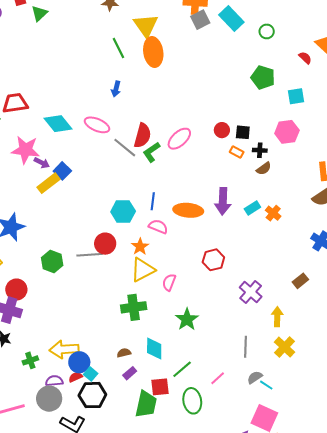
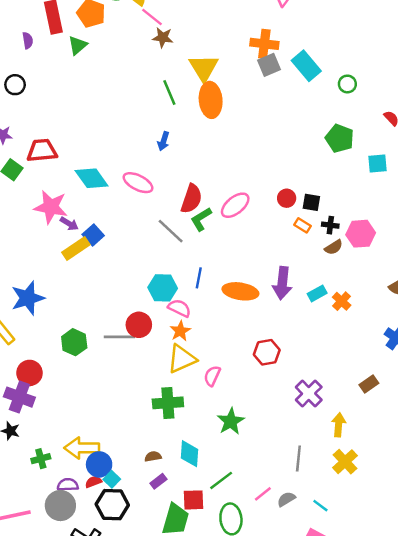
pink hexagon: (287, 132) -> (361, 234), moved
gray line: (125, 148) -> (171, 231), moved
pink semicircle: (158, 227) -> (179, 308), moved
gray semicircle: (255, 377) -> (286, 499), moved

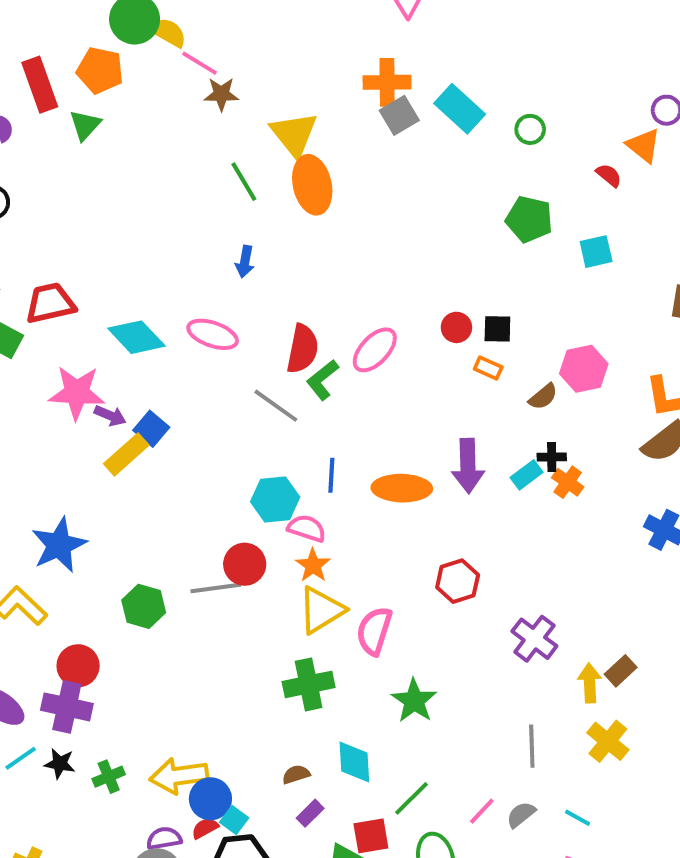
black cross: (330, 225) -> (552, 457), moved
pink semicircle: (212, 376) -> (374, 631), size x1.4
brown rectangle: (369, 384) -> (621, 671), moved
green cross: (41, 459) -> (109, 777), moved

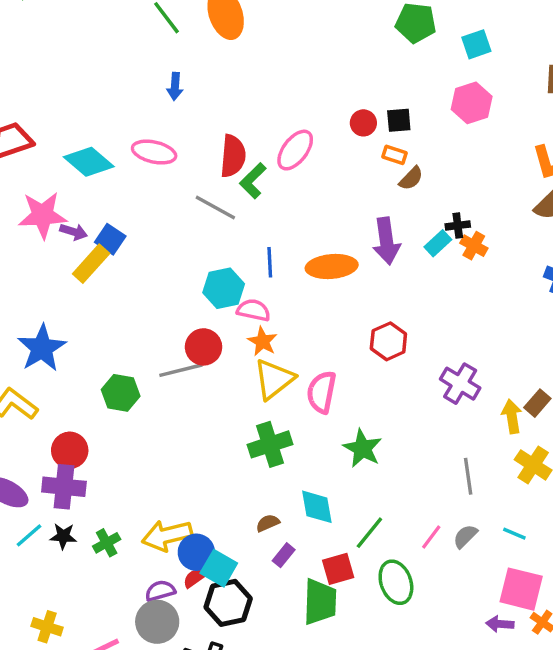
pink hexagon: (584, 369) -> (472, 103), moved
brown semicircle: (543, 397) -> (411, 178), moved
cyan square: (234, 820) -> (219, 568), size x1.5

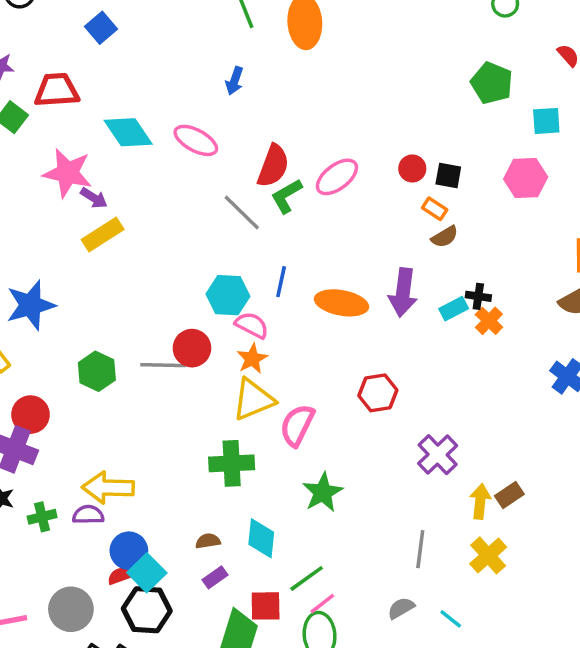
blue square: (110, 239) -> (101, 28), moved
yellow arrow: (167, 535) -> (108, 488), moved
pink line: (431, 537) -> (322, 604), moved
purple semicircle: (160, 591) -> (88, 515), moved

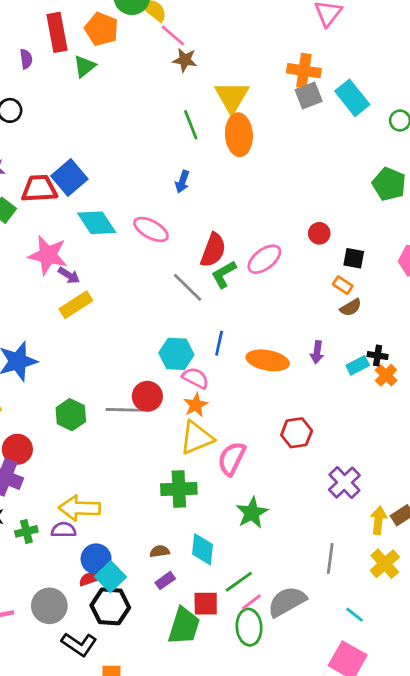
blue square: (101, 28) -> (69, 178), moved, size x1.4
red circle: (412, 168) -> (319, 233), moved
purple arrow: (403, 292) -> (317, 352), size x0.6
gray semicircle: (401, 608) -> (287, 602), moved, size x1.8

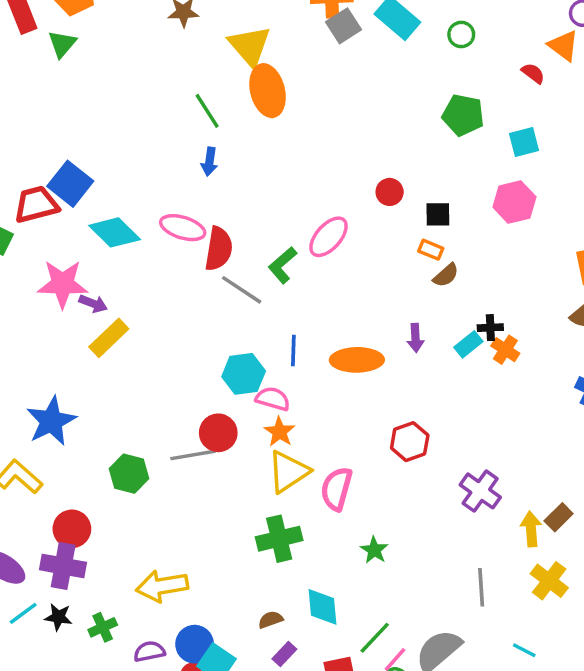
green line: (191, 125) -> (207, 111), moved
red semicircle: (213, 250) -> (219, 249), moved
green star: (252, 513) -> (374, 550), size x0.7
purple semicircle: (64, 530) -> (149, 651), moved

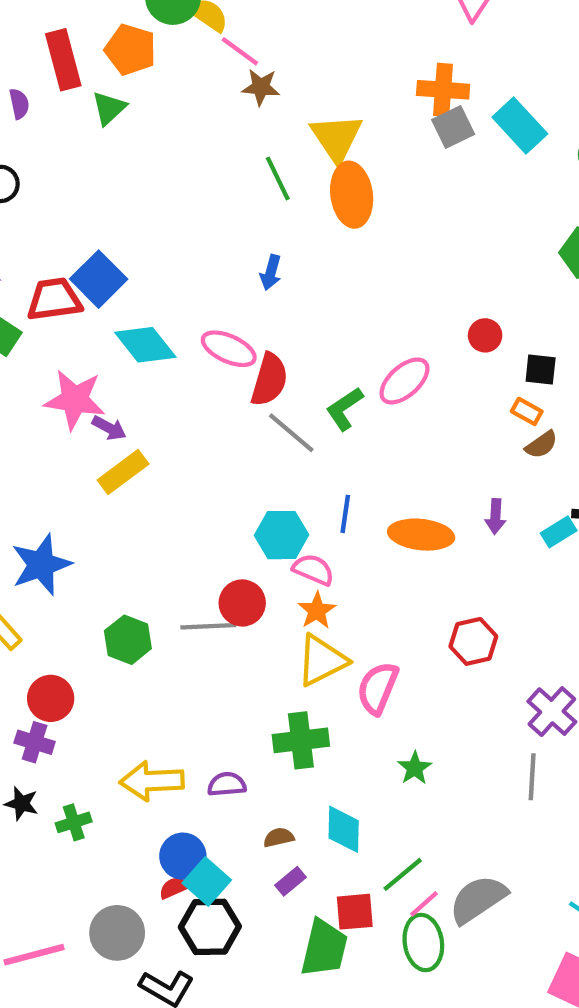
green line: (207, 111) -> (278, 179), moved
purple cross: (63, 566) -> (35, 742), size x0.7
gray line: (481, 587) -> (532, 777), moved
purple semicircle: (149, 651) -> (227, 784), moved

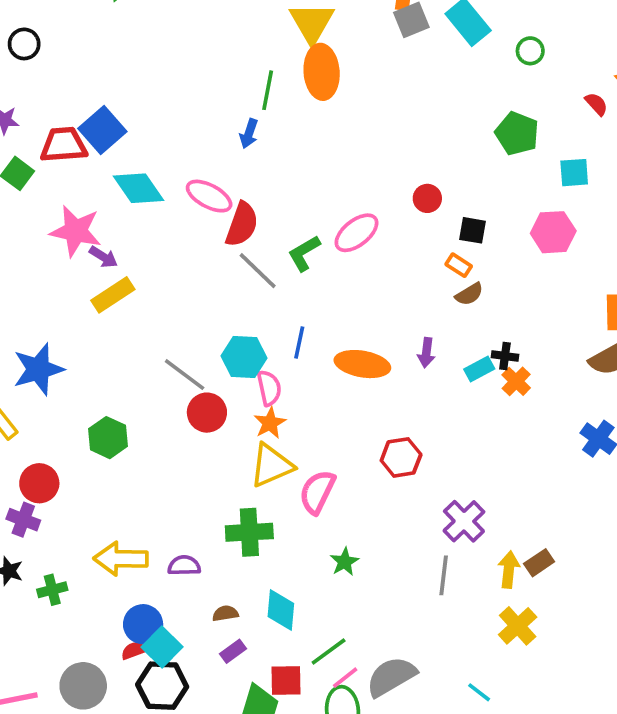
green line: (278, 179) -> (268, 90), moved, turned 33
pink semicircle: (313, 570) -> (269, 388), turned 51
gray line: (208, 626) -> (185, 375), moved, turned 36

